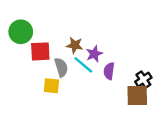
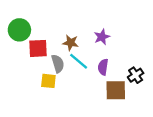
purple star: (94, 54) -> (102, 37), moved
brown square: (137, 96) -> (116, 90), moved

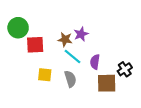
purple star: (102, 37) -> (81, 34), moved
gray semicircle: (58, 64) -> (70, 79), moved

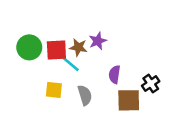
green circle: (18, 28) -> (29, 47), moved
red square: (35, 45) -> (56, 50), moved
cyan line: (72, 57) -> (69, 63), moved

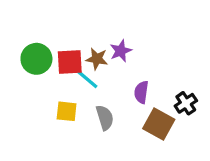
brown square: (129, 100) -> (159, 124), turned 30

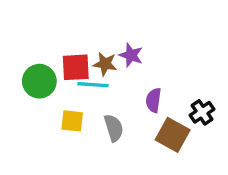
purple star: (121, 51) -> (131, 55), turned -30
green circle: (36, 59) -> (39, 81), moved
cyan line: (86, 78) -> (93, 85), turned -36

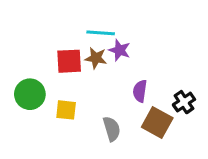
green circle: (39, 81) -> (30, 94), moved
cyan line: (93, 85) -> (101, 33), moved
gray semicircle: (114, 128) -> (112, 129), moved

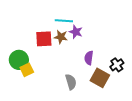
yellow square: (66, 110) -> (27, 70), moved, turned -32

